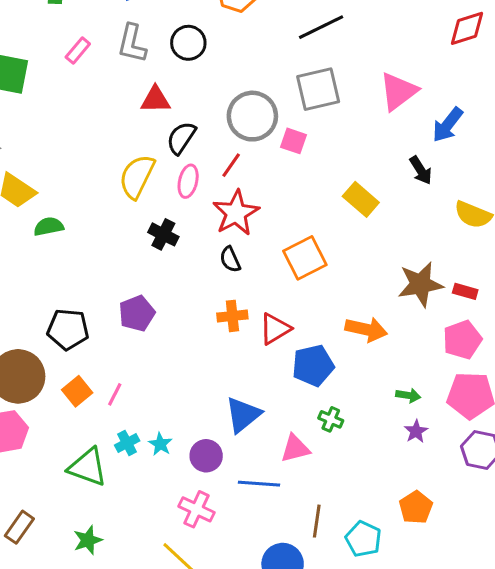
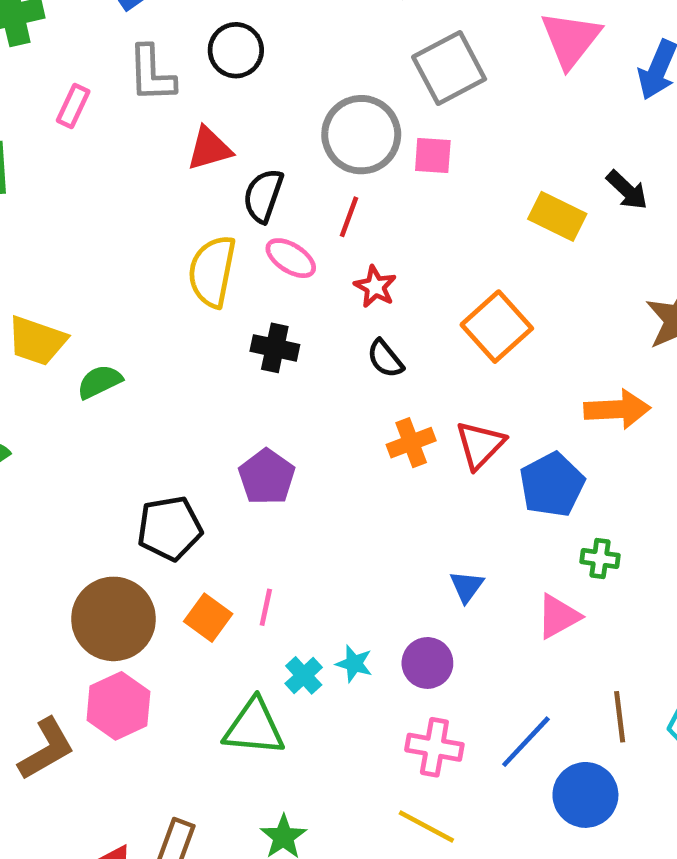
black arrow: (421, 170) -> (627, 190), moved
pink ellipse: (188, 181) -> (291, 258), turned -56
red star: (236, 213) -> (375, 287), size x0.6
blue triangle: (243, 415) -> (467, 587), size x0.6
blue line: (259, 484) -> (526, 742), moved, turned -36

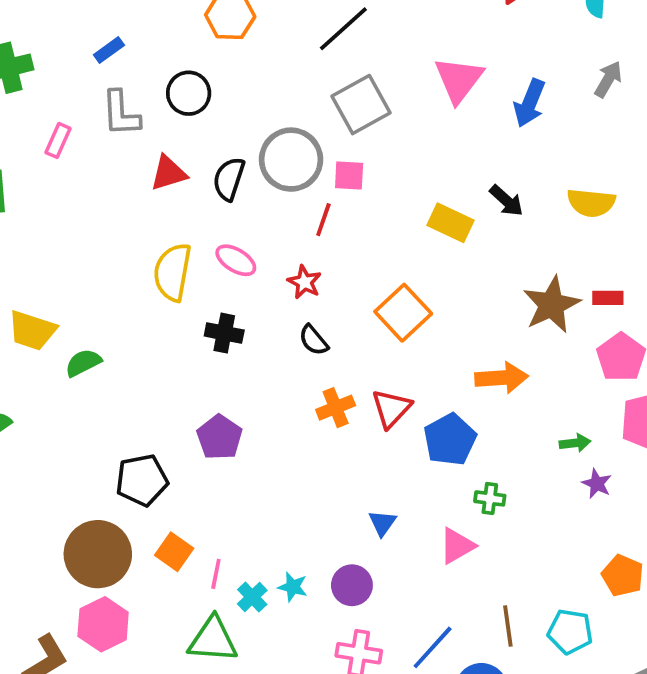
black semicircle: (263, 196) -> (229, 179), moved
red line: (349, 217) -> (323, 220), moved
pink line: (266, 607) -> (216, 574), moved

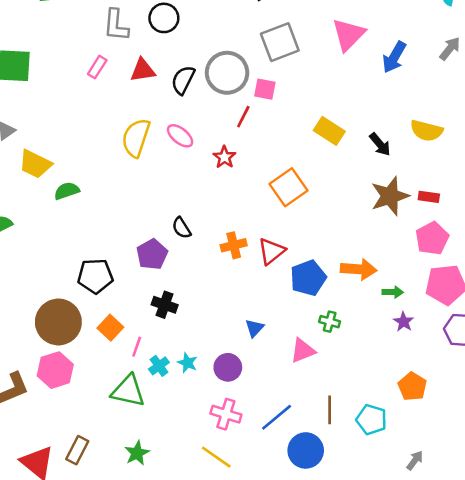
pink rectangle: (58, 140) -> (97, 67), moved
black arrow: (506, 201) -> (380, 144), moved
black cross: (224, 333) -> (165, 305), moved
black semicircle: (314, 340) -> (181, 228), moved
orange arrow: (502, 378) -> (359, 269), moved

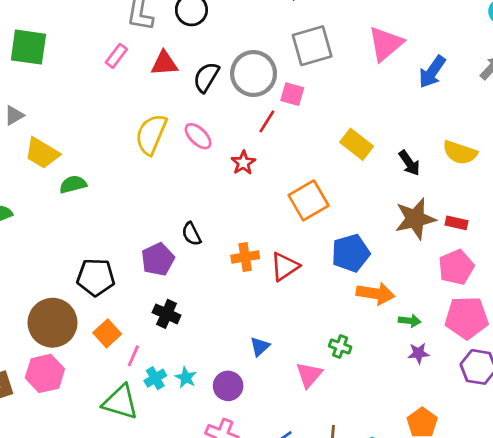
blue pentagon: (308, 278) -> (351, 253), moved
purple star: (404, 322) -> (418, 353), turned 30
pink triangle: (303, 351) -> (309, 375), turned -32

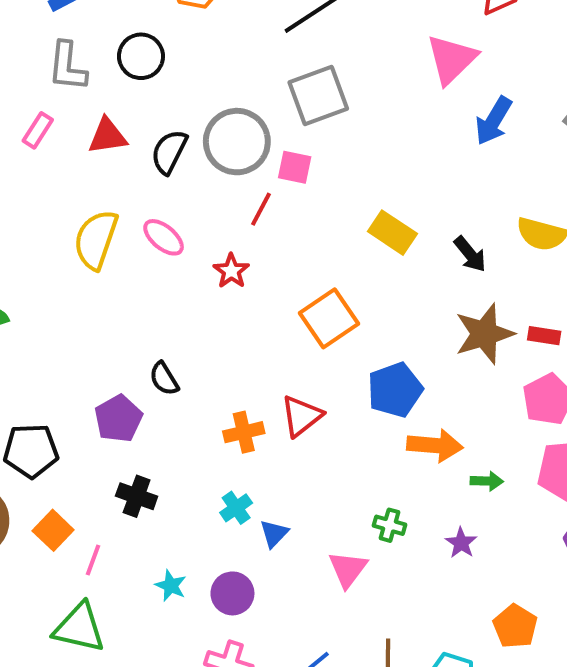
pink triangle: (386, 44) -> (452, 59), moved
orange cross: (245, 257) -> (244, 432), moved
purple star: (418, 353) -> (461, 543), moved, turned -30
cyan cross: (155, 378) -> (236, 508), moved

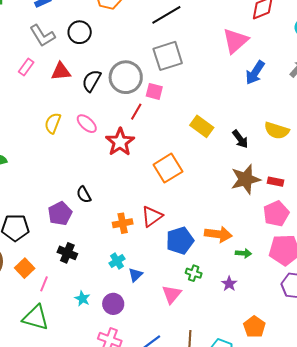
gray L-shape: (67, 67) -> (42, 36), turned -40
yellow semicircle: (96, 240) -> (53, 123), size x0.7
red star: (231, 271) -> (120, 142), size x1.6
blue pentagon: (395, 390) -> (180, 241), moved

